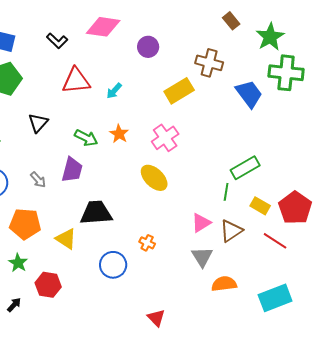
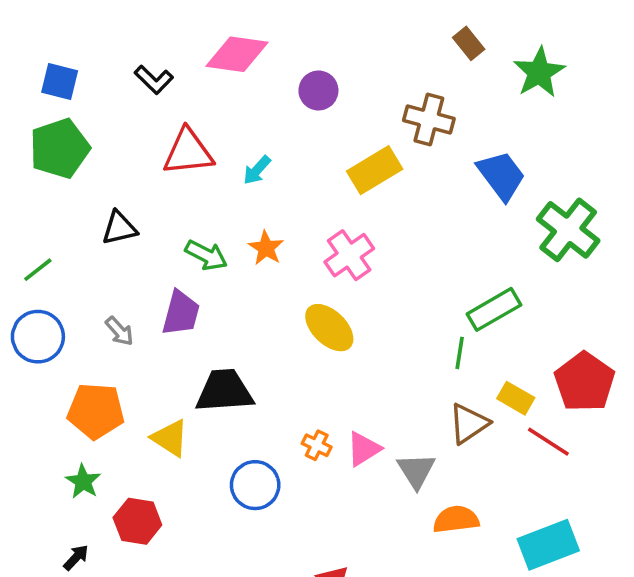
green cross: (286, 73) -> (568, 230), moved, turned 32
black triangle: (38, 123) -> (119, 228), turned 35
yellow rectangle: (260, 206) -> (516, 398), moved
pink triangle: (201, 223) -> (364, 449), moved

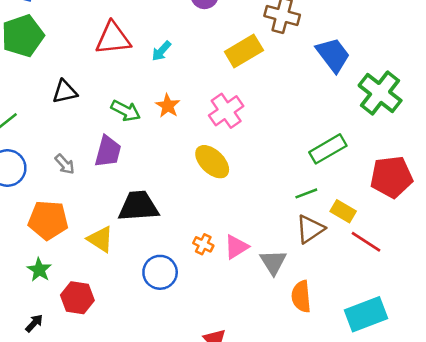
green line: (460, 353) -> (306, 193), moved, turned 60
red pentagon: (585, 382) -> (391, 177), moved, turned 30
orange semicircle: (456, 519) -> (301, 296), turned -88

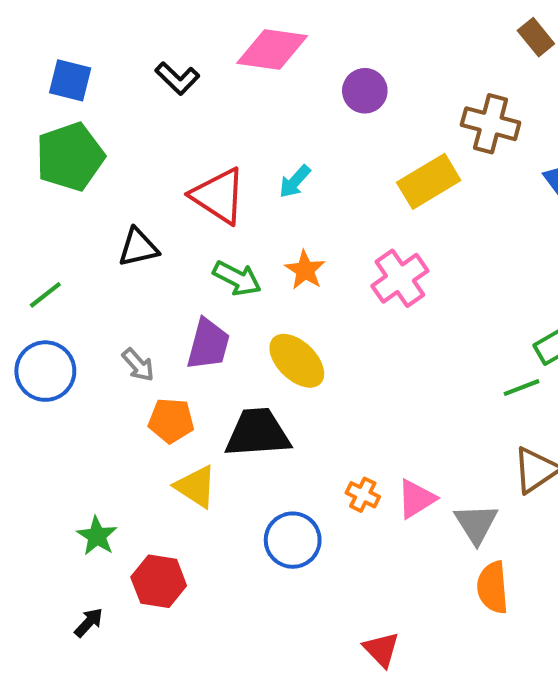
red triangle: (113, 38) -> (218, 196), moved, turned 39
yellow ellipse: (212, 162) -> (297, 361), moved
green line: (306, 193) -> (521, 388), moved
orange pentagon: (48, 220) -> (171, 421), moved, size x0.7
orange semicircle: (301, 296) -> (493, 587), moved

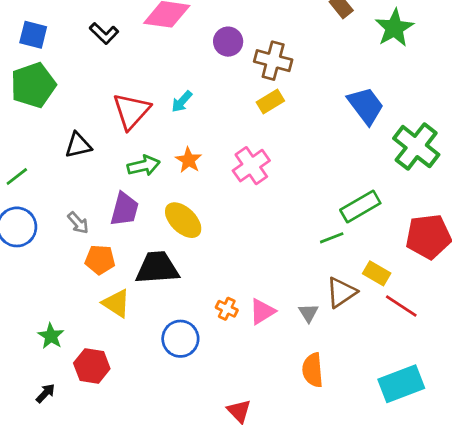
brown cross: (491, 124) -> (273, 61), moved
yellow rectangle: (429, 181) -> (270, 102), size x0.7
red triangle: (218, 196) -> (131, 111), turned 39
green arrow: (237, 278) -> (144, 166), turned -40
gray triangle: (476, 524) -> (309, 313), moved, size x0.7

